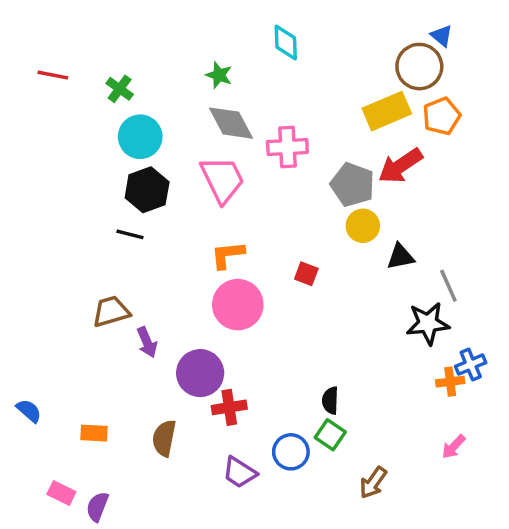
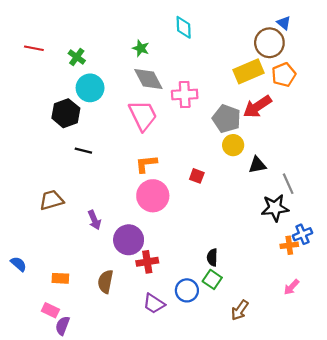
black hexagon: (147, 190) -> (66, 113), moved
brown trapezoid: (111, 311) -> (52, 200), moved
pink rectangle: (61, 493) -> (50, 310), moved

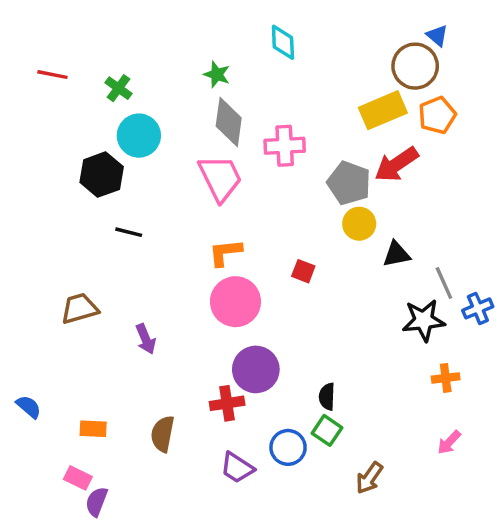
gray diamond: (148, 79) -> (229, 122), turned 36
blue cross: (302, 234) -> (478, 308), moved
purple circle: (129, 240) -> (256, 369), moved

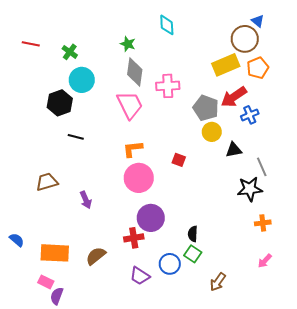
blue cross: (478, 308) -> (250, 115), moved
orange rectangle: (93, 429) -> (55, 253), size x1.8
brown semicircle: (163, 434) -> (96, 256), turned 40

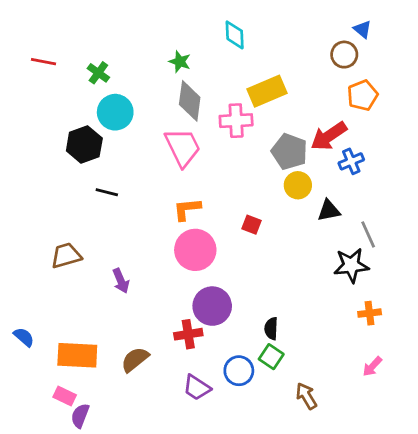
brown circle: (245, 39) -> (344, 55), size x0.7
yellow rectangle: (226, 65) -> (267, 91), moved
brown arrow: (218, 282) -> (306, 396), turned 114

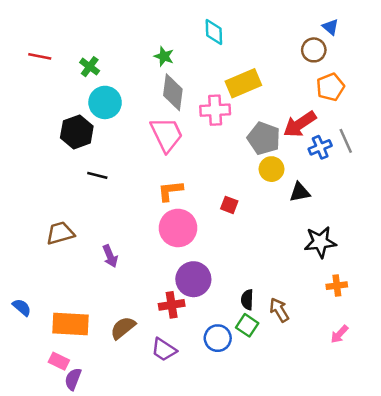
gray line: (368, 234) -> (346, 141), moved
purple trapezoid: (197, 388) -> (164, 350), moved
brown arrow: (306, 396) -> (279, 310), moved

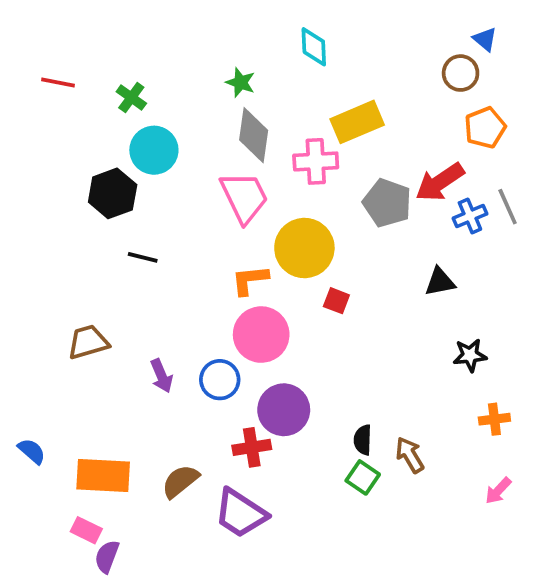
yellow circle: (272, 169) -> (304, 248), moved, size x1.6
black star: (320, 242) -> (470, 355), size x0.7
blue circle: (218, 338) -> (220, 380), moved
purple trapezoid: (164, 350) -> (240, 513), size x1.4

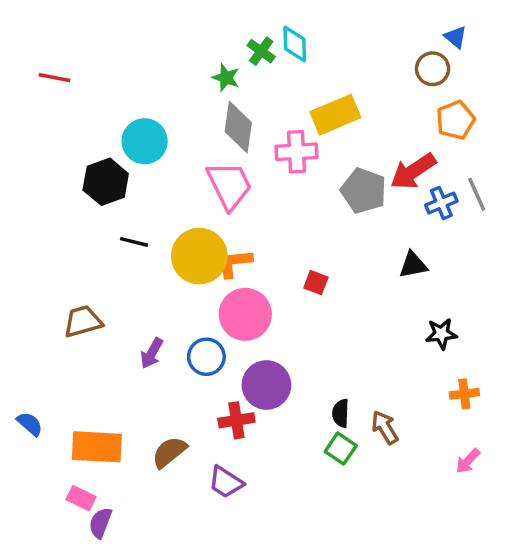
green cross: (131, 97) -> (261, 51), moved
yellow circle: (304, 248) -> (199, 256), moved
purple arrow: (161, 376) -> (152, 353), turned 52
purple trapezoid: (240, 513) -> (226, 482), size x0.7

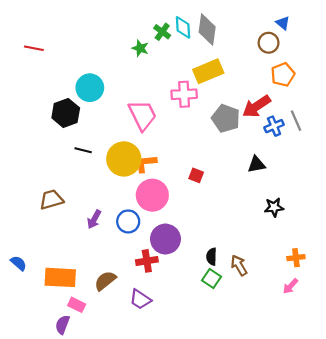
gray diamond: (238, 127) -> (207, 30), moved
orange cross: (464, 394) -> (296, 258), moved
pink rectangle: (81, 498) -> (77, 305), moved

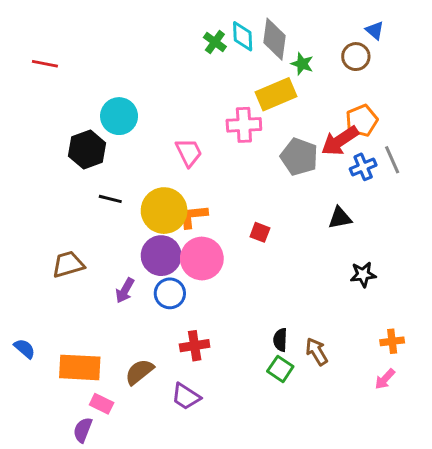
green star: (140, 48) -> (302, 64), moved
orange pentagon: (283, 75) -> (362, 120), moved
pink trapezoid: (142, 115) -> (189, 152), size x0.7
purple circle: (165, 239) -> (161, 256), moved

